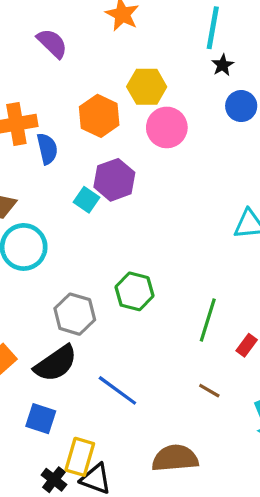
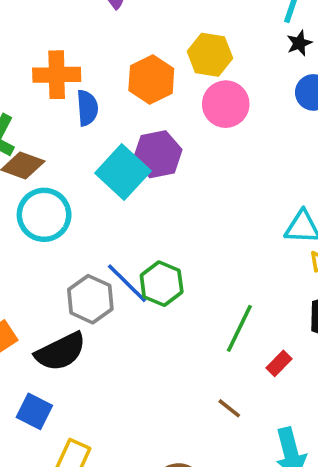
cyan square: (86, 200) -> (123, 172), size x1.8
blue line: (117, 390) -> (127, 283), moved

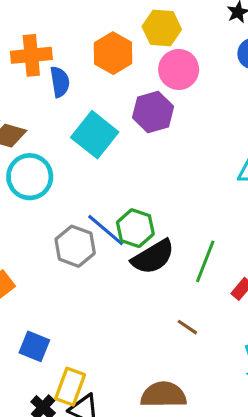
purple hexagon: (158, 154) -> (153, 112), moved
black semicircle: (61, 352) -> (153, 257), moved
brown line: (229, 408) -> (187, 327), moved

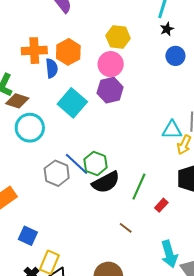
orange hexagon: (113, 53) -> (68, 52), moved
pink circle: (179, 69) -> (111, 64), moved

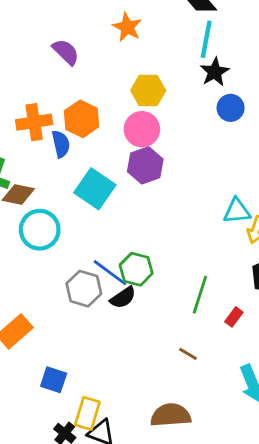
black star: (167, 29) -> (215, 72), size x1.5
black semicircle: (106, 182) -> (123, 298), moved, size x0.7

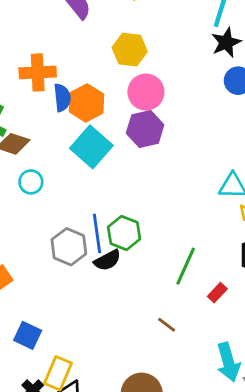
yellow hexagon: (148, 90) -> (130, 50), moved
orange hexagon: (82, 119) -> (86, 103), moved
cyan circle: (40, 230) -> (31, 182), size x0.6
blue line: (110, 273) -> (97, 233), turned 39

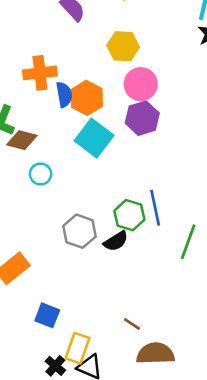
blue line: (97, 233) -> (155, 208), moved
brown line: (167, 325) -> (132, 324), moved

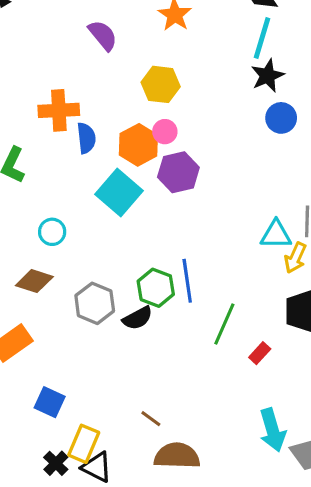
pink circle: (141, 84) -> (165, 132), moved, size x0.6
orange hexagon: (87, 98) -> (138, 145), moved
brown diamond: (22, 140) -> (34, 281), moved

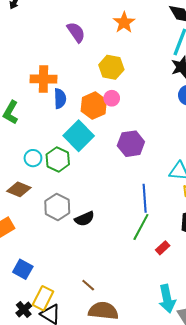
purple hexagon: (178, 172) -> (131, 144), moved
blue line: (187, 281) -> (145, 198), moved
green hexagon: (156, 288) -> (58, 159), moved

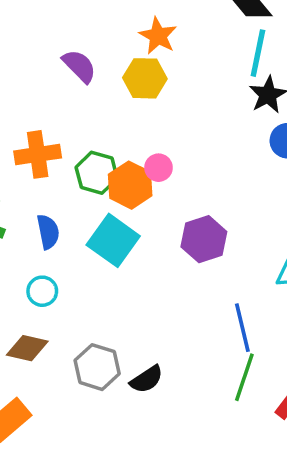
yellow hexagon: (111, 67) -> (145, 78), moved
blue semicircle: (60, 99) -> (48, 232), moved
green hexagon: (58, 159) -> (97, 173), moved

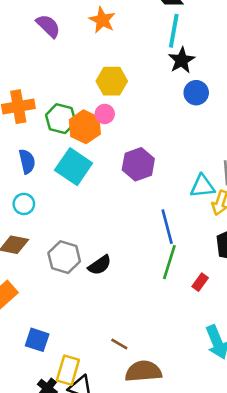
purple semicircle: (79, 66) -> (48, 26), moved
yellow hexagon: (145, 78) -> (112, 81), moved

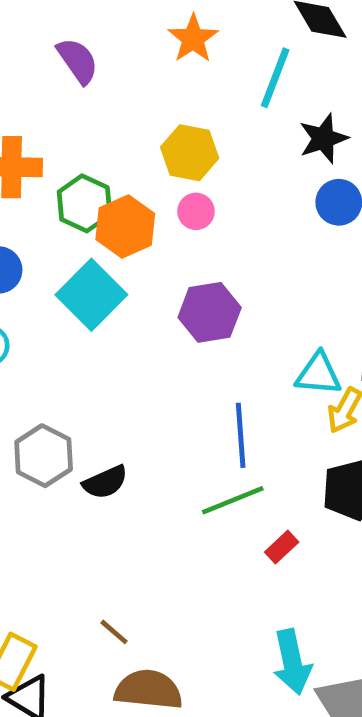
purple semicircle: (48, 26) -> (78, 61), moved
cyan line: (174, 31) -> (275, 78), moved
pink circle: (105, 114) -> (196, 211), moved
green line: (169, 262) -> (233, 500), turned 40

